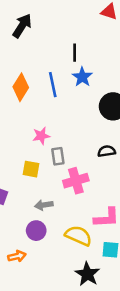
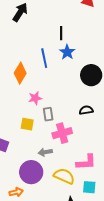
orange diamond: (21, 87) -> (20, 73), moved
gray arrow: (44, 205) -> (45, 152), moved
purple circle: (36, 231) -> (31, 172), size x1.5

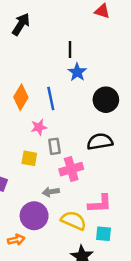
blue line: (44, 58) -> (51, 98), moved
black semicircle: (86, 110) -> (100, 142), size x1.5

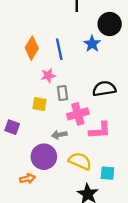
blue star: (77, 72) -> (92, 44), moved
black circle: (106, 100) -> (110, 24), moved
pink L-shape: (100, 204) -> (100, 130), moved

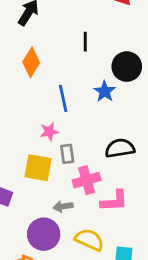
orange diamond: (32, 48) -> (31, 62), moved
yellow square: (39, 104) -> (38, 168), size x1.5

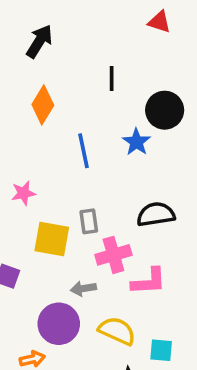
pink star: (49, 132) -> (23, 193), moved

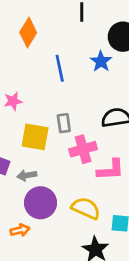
gray arrow: (83, 288) -> (27, 175), moved

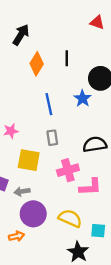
orange diamond: (28, 33) -> (37, 64), moved
gray rectangle: (64, 123) -> (52, 138), moved

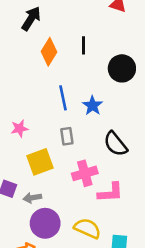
blue star: (82, 99) -> (92, 106), moved
black semicircle: (95, 144) -> (116, 144), turned -120
yellow square: (29, 160) -> (40, 162), turned -30

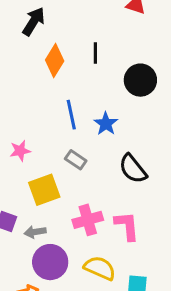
gray rectangle: (67, 136) -> (76, 160), turned -48
pink cross: (85, 173) -> (88, 220), moved
pink L-shape: (110, 193) -> (127, 226), turned -92

